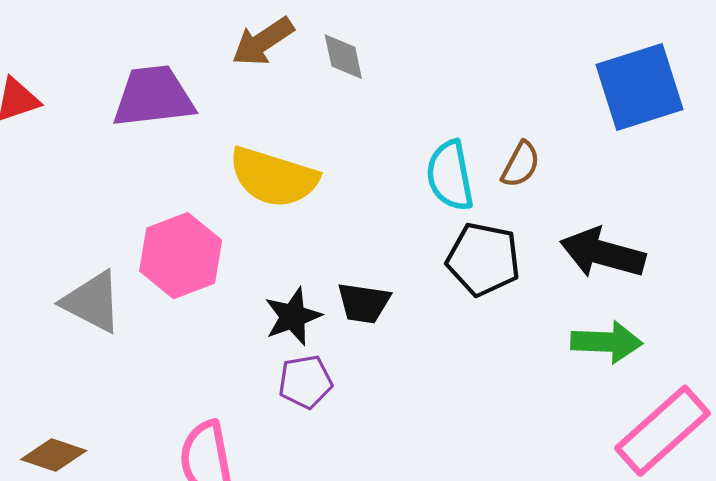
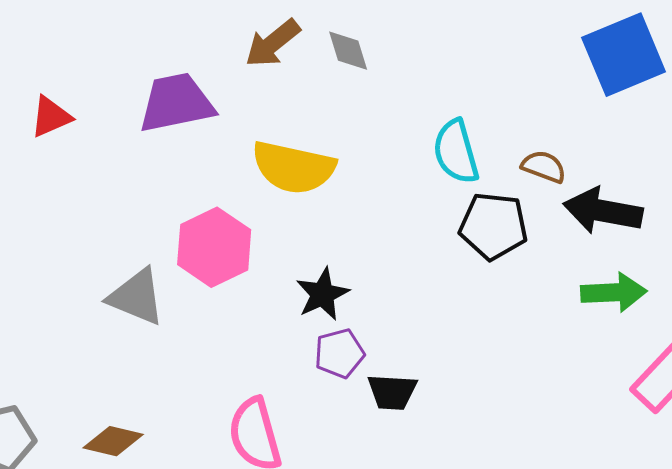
brown semicircle: (521, 164) -> (544, 167), moved, turned -93
black trapezoid: (364, 303) -> (392, 392), moved

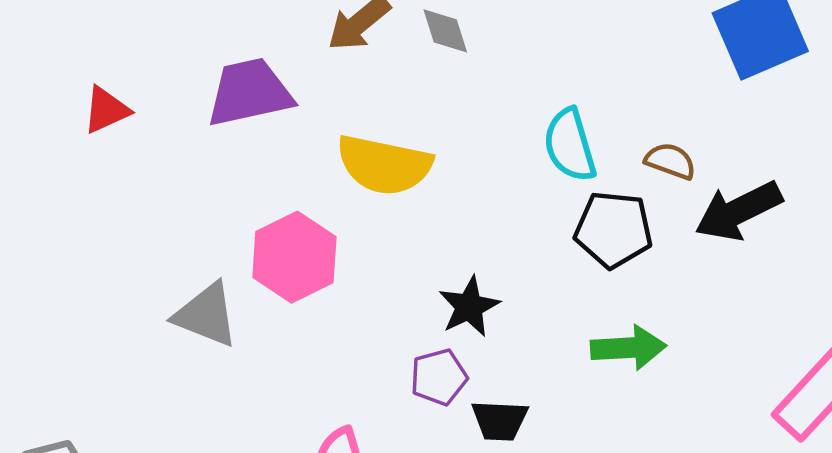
black arrow: (603, 211) -> (738, 211), turned -36
green arrow: (614, 292) -> (628, 348), moved
black star: (322, 294) -> (469, 307), moved

